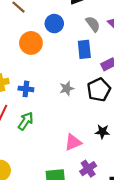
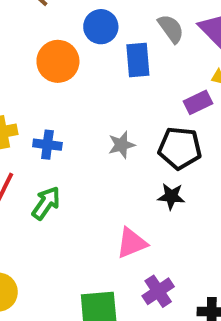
blue rectangle: (84, 49) -> (138, 60), moved
black pentagon: (99, 90) -> (180, 148), turned 30
black star: (102, 132) -> (171, 196), moved

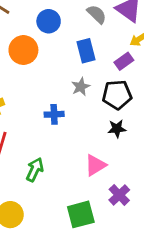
blue rectangle: (138, 60) -> (86, 51), moved
blue cross: (47, 145) -> (54, 114), moved
gray star: (122, 145) -> (81, 87), moved
green arrow: (46, 203) -> (35, 170), moved

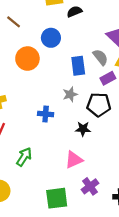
gray semicircle: (97, 14) -> (100, 57), moved
black star: (117, 129) -> (83, 129), moved

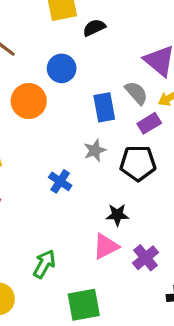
blue cross: (46, 114) -> (60, 181), turned 32
black star: (83, 129) -> (117, 215), moved
green arrow: (24, 157) -> (44, 264), moved
purple cross: (90, 186) -> (145, 258), moved

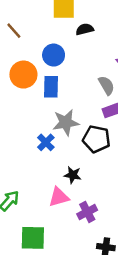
blue rectangle: (104, 107) -> (51, 87), moved
gray star: (95, 150) -> (66, 122), size x1.5
blue cross: (60, 181) -> (46, 142), moved

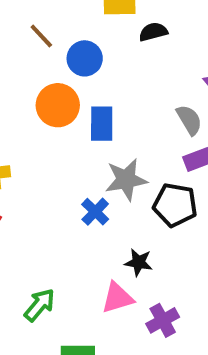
blue circle: (54, 55) -> (85, 58), moved

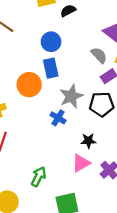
blue circle: (85, 58) -> (51, 42), moved
orange circle: (58, 105) -> (29, 85), moved

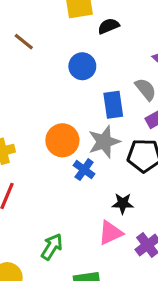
blue rectangle: (51, 68) -> (113, 105), moved
orange circle: (29, 85) -> (62, 140), moved

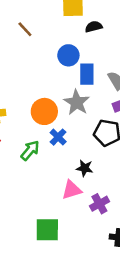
blue rectangle: (113, 105) -> (87, 74), moved
gray star: (104, 142) -> (77, 102), moved, turned -30
green arrow: (52, 247) -> (30, 150), moved

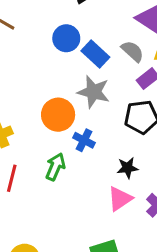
blue rectangle: (87, 74) -> (95, 54), turned -30

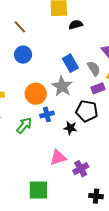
blue circle: (66, 38) -> (23, 55), moved
blue cross: (84, 140) -> (47, 114), turned 32
black star: (127, 168) -> (70, 128), moved

